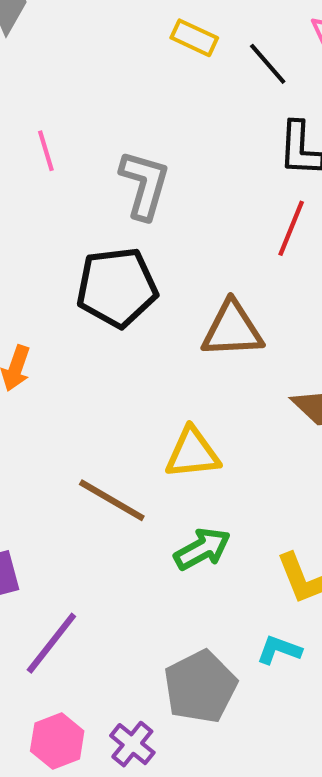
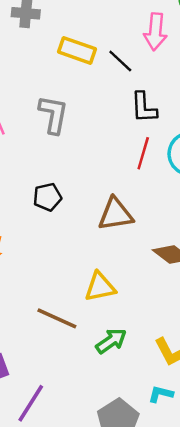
yellow rectangle: (194, 38) -> (77, 50), size x1.4
gray L-shape: (144, 185) -> (53, 115), moved
black pentagon: (117, 287) -> (47, 197), size x0.6

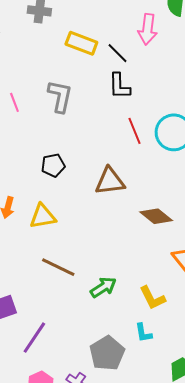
black L-shape: (144, 108) -> (119, 86), moved
red line: (143, 153) -> (134, 131), turned -40
yellow triangle: (100, 287) -> (43, 216), moved
cyan L-shape: (161, 394) -> (143, 333), turned -115

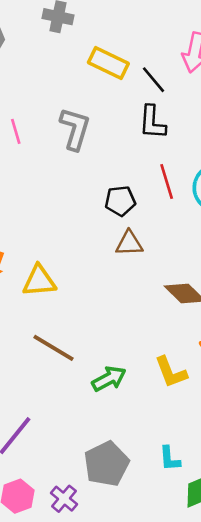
black pentagon: (53, 165) -> (120, 201), moved
brown triangle: (110, 181) -> (129, 243), size x0.7
yellow L-shape: (152, 298) -> (171, 372), moved
cyan L-shape: (143, 333) -> (170, 459), moved

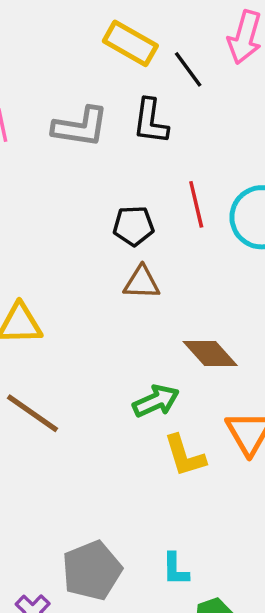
black L-shape: (152, 122) -> (151, 121), moved
gray L-shape: (75, 129) -> (80, 127), turned 78
green arrow: (109, 379) -> (156, 401), moved

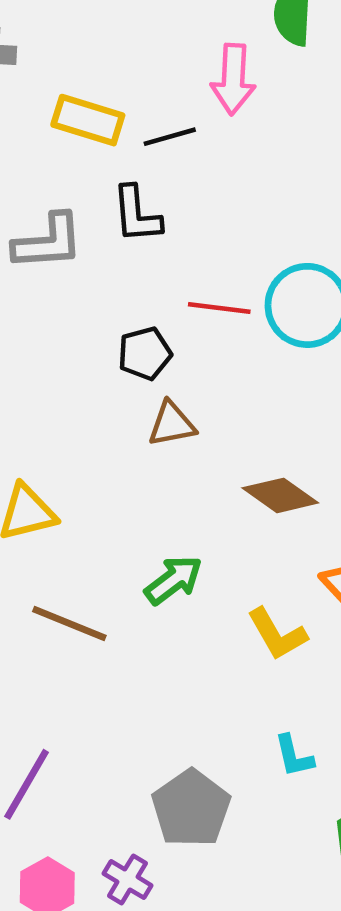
black line: (188, 69) -> (170, 137), turned -57
red line: (196, 204) -> (219, 308), turned -57
green arrow: (156, 401) -> (173, 580), moved
cyan L-shape: (175, 569) -> (294, 756), moved

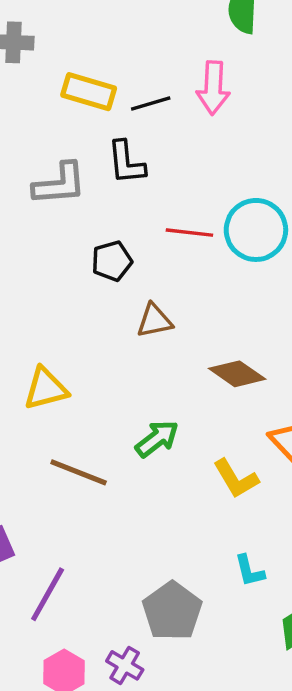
pink arrow: (233, 79) -> (213, 88), moved
black pentagon: (145, 354) -> (112, 261), moved

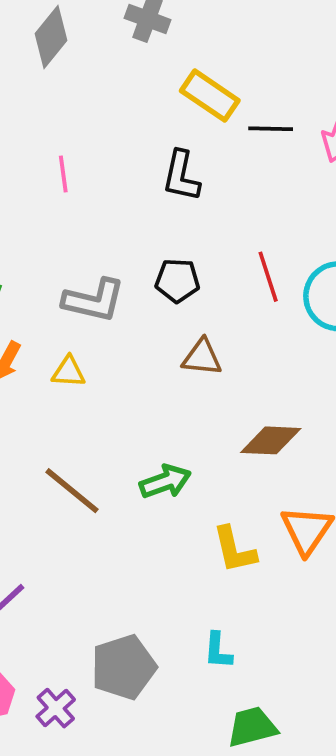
black L-shape: (126, 162) -> (181, 176), moved
gray L-shape: (60, 184) -> (94, 300), moved
red line: (189, 233) -> (268, 277), turned 48
brown diamond: (237, 374) -> (271, 440), turned -50
yellow triangle: (46, 389) -> (68, 372), moved, size x0.7

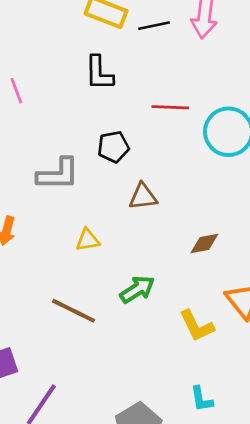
red line: (268, 277) -> (170, 107), moved, turned -57
yellow triangle: (68, 372) -> (88, 240), moved
brown diamond: (271, 440) -> (204, 244), size x0.7

